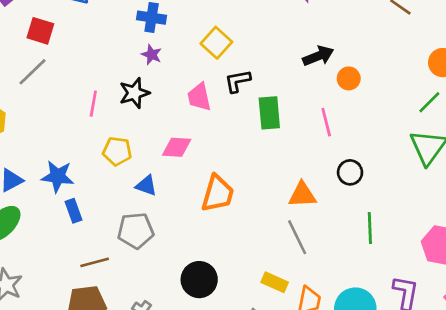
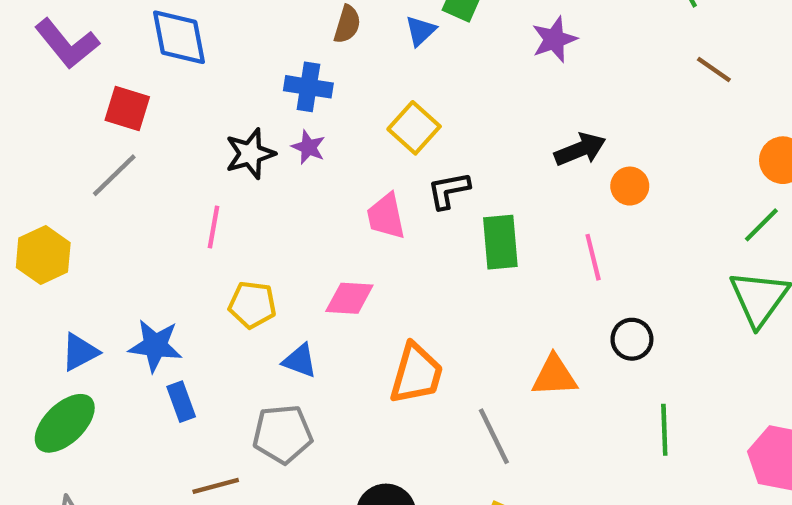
black star: (134, 93) -> (250, 154), moved
gray line: (297, 237) -> (494, 436), moved

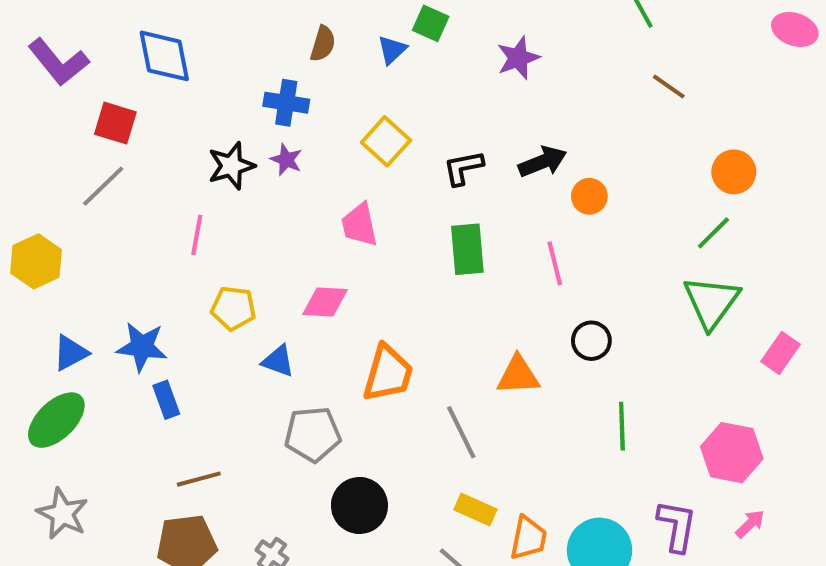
black L-shape: (449, 190) -> (463, 168), moved
gray pentagon: (283, 434) -> (313, 434), moved

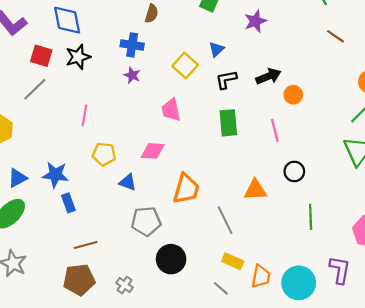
blue triangle: (392, 50) -> (216, 49), moved
black star: (231, 166) -> (78, 57), moved

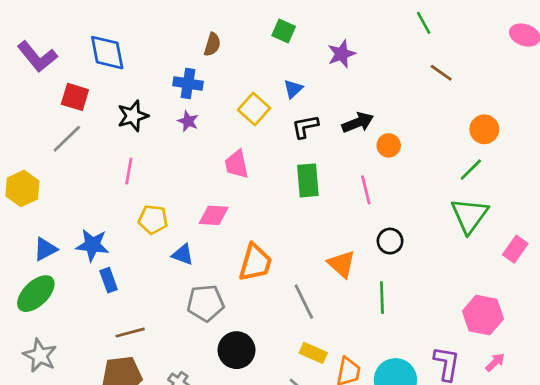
black star: (78, 57) -> (133, 116), moved
orange triangle: (255, 190) -> (342, 264), turned 45
green line: (311, 217) -> (382, 298), moved

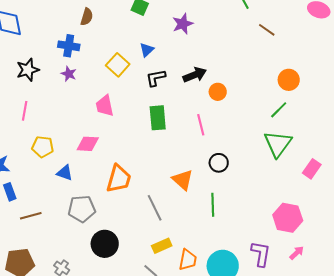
brown line: (441, 73) -> (267, 30), moved
brown line: (130, 333) -> (31, 216), moved
yellow rectangle: (313, 353) -> (162, 246), turned -48

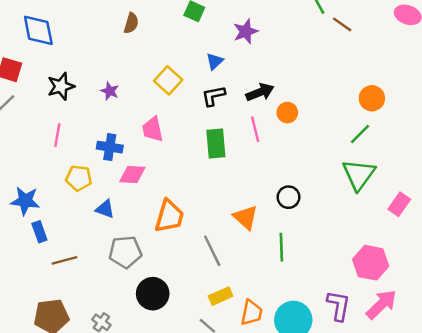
brown line: (267, 30) -> (342, 24), moved
blue cross: (69, 46) -> (110, 147), moved
blue triangle: (147, 50) -> (215, 61), moved
pink line: (201, 125) -> (255, 129), moved
pink arrow: (297, 253) -> (381, 304), size x1.8

